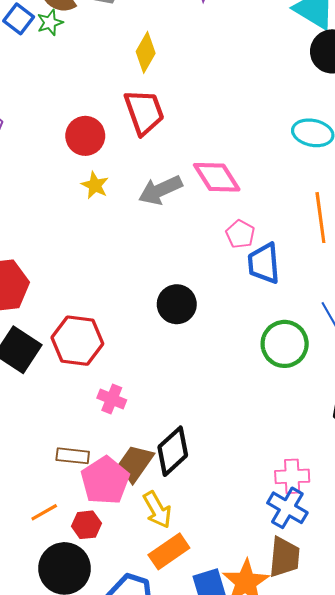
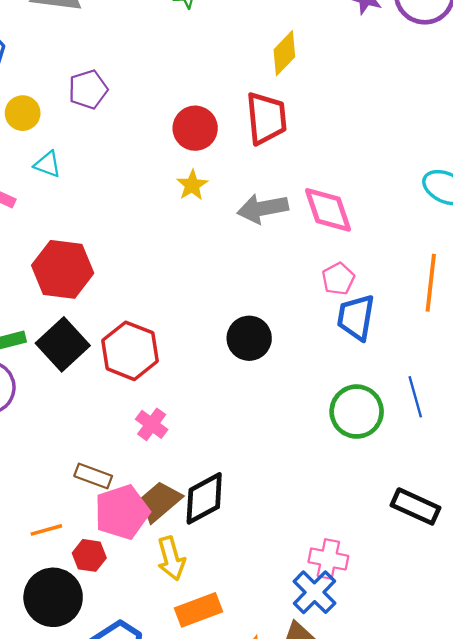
orange rectangle: (169, 551) -> (198, 610), moved

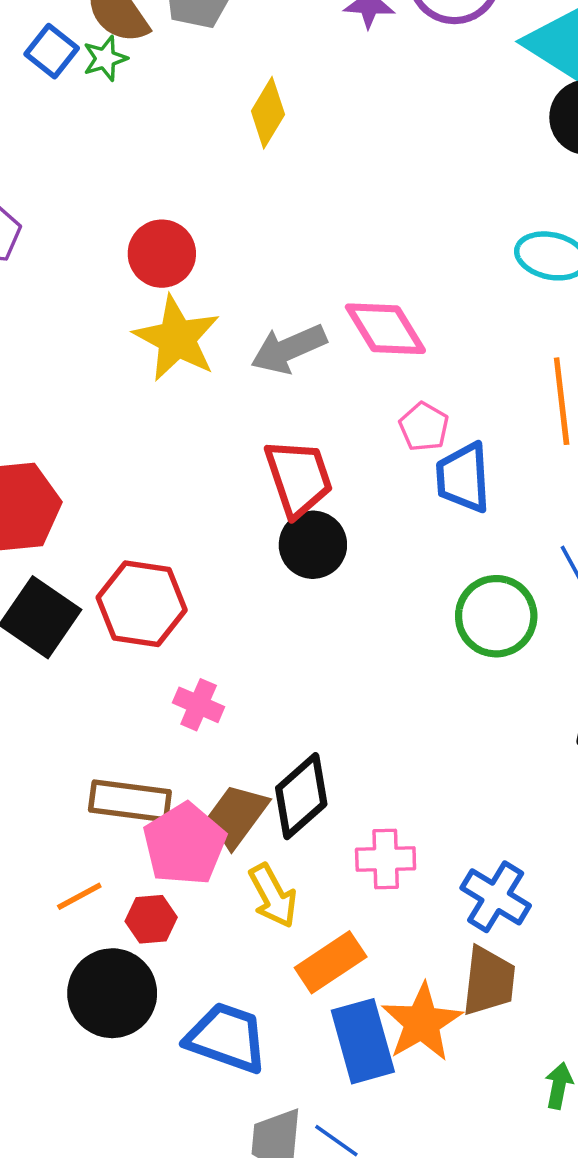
red trapezoid: (266, 118) -> (299, 478), moved
yellow star: (192, 185) -> (177, 338), size x1.8
brown rectangle: (93, 476) -> (130, 801), size x1.4
pink cross: (328, 559) -> (386, 859), moved

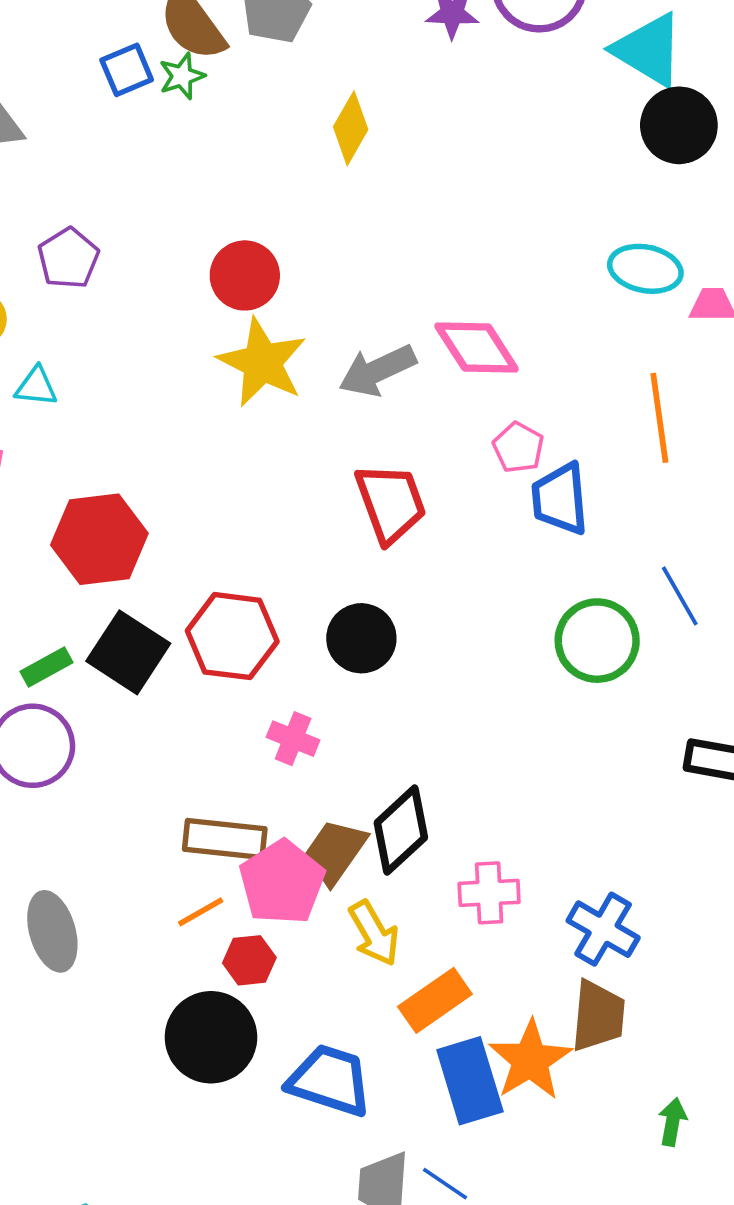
blue square: (52, 51) -> (127, 70), turned 30
black circle: (313, 545) -> (361, 638), moved
orange line: (79, 896) -> (201, 912), moved

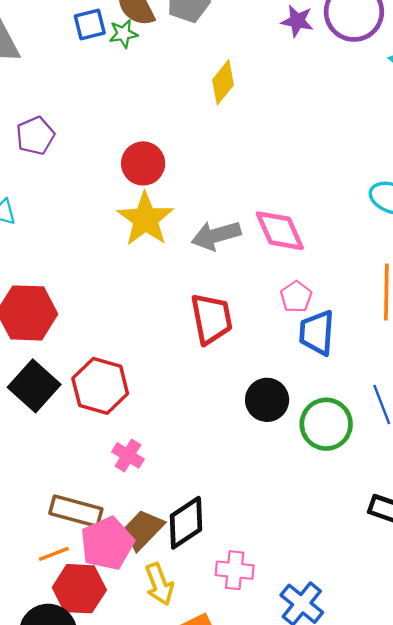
black circle: (361, 638) -> (267, 400), moved
red hexagon: (249, 960) -> (79, 589), size x1.6

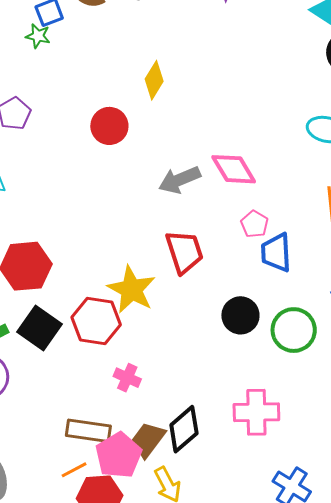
green star: (123, 34) -> (38, 36), moved, turned 30
yellow diamond: (223, 82) -> (154, 80), moved
yellow star: (145, 219) -> (132, 289), moved
pink cross: (235, 570) -> (256, 412), moved, size x1.4

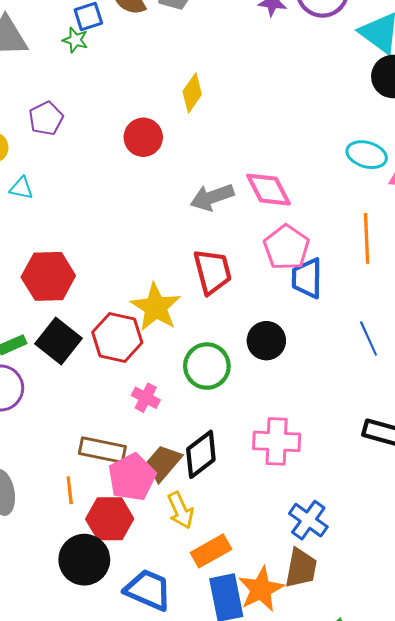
pink pentagon: (254, 224) -> (286, 247), size x1.6
green circle: (294, 330) -> (207, 366), moved
orange line: (74, 470) -> (70, 490), moved, turned -72

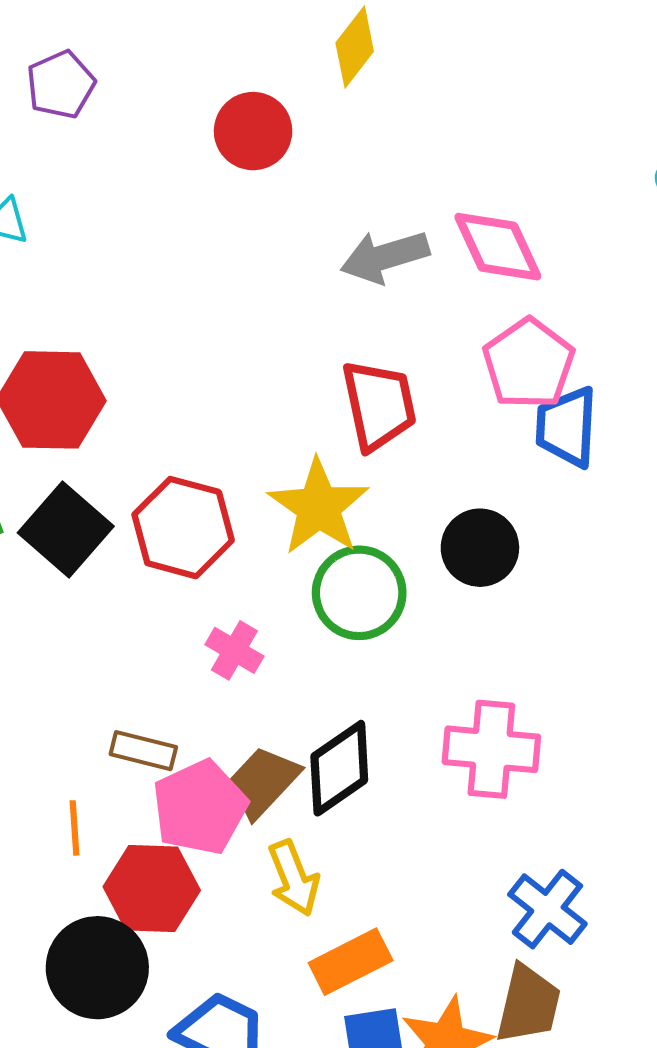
yellow star: (156, 307) -> (319, 507), moved
brown rectangle: (102, 450) -> (143, 751), size x0.7

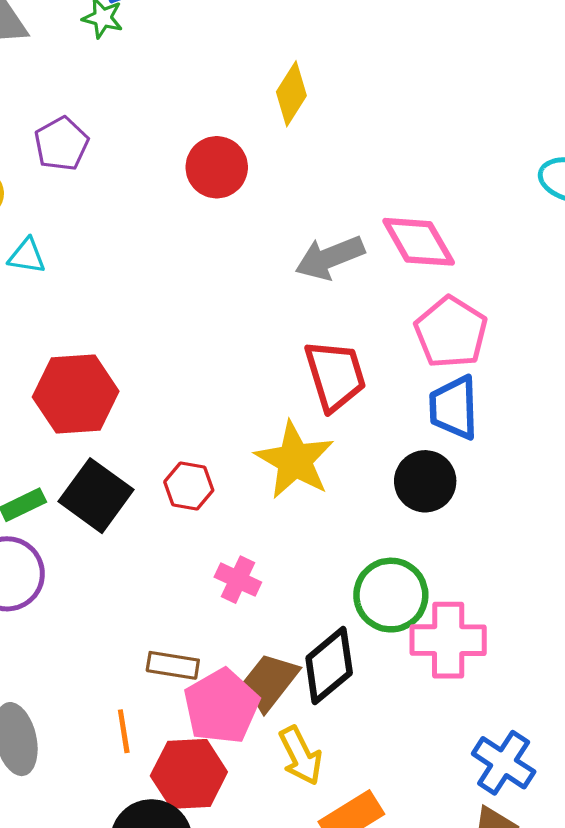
blue trapezoid: (567, 427) -> (454, 408), moved
red hexagon: (183, 528) -> (189, 486), size x0.6
green circle: (359, 593) -> (391, 595), moved

